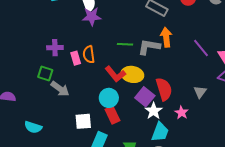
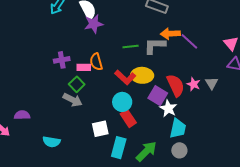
orange arrow: (166, 37) -> (170, 34), turned -78
purple line: (201, 48) -> (189, 41), moved
pink rectangle: (76, 58) -> (84, 67), turned -64
green square: (45, 73) -> (77, 84), moved, turned 35
pink star: (181, 113) -> (194, 84), moved

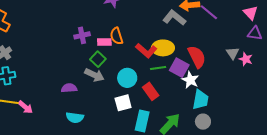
gray L-shape: (155, 46) -> (174, 18), turned 40
green line: (131, 47) -> (158, 68), moved
pink star: (194, 84) -> (246, 59), moved
cyan circle: (122, 102) -> (127, 78), moved
purple semicircle: (22, 115) -> (69, 88), moved

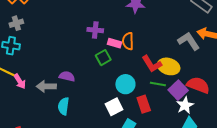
red semicircle: (197, 57) -> (198, 85), turned -60
gray arrow: (94, 75) -> (46, 86), moved, turned 138
white square: (123, 103) -> (114, 107), turned -30
cyan semicircle: (75, 118) -> (63, 106), turned 72

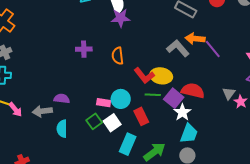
pink rectangle: (115, 43) -> (104, 103), moved
green square: (103, 58) -> (94, 121), moved

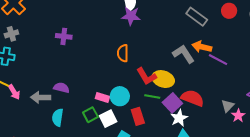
purple cross: (84, 49) -> (64, 36), moved
purple line: (213, 49) -> (218, 60), turned -30

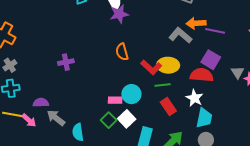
purple cross: (64, 36) -> (66, 62), moved
purple semicircle: (61, 88) -> (41, 103), moved
gray arrow: (41, 97) -> (56, 118), turned 54
purple square: (172, 103) -> (211, 60), moved
red rectangle: (138, 116) -> (168, 106), moved

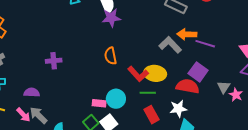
white star: (194, 98) -> (178, 109), turned 30
purple semicircle: (41, 103) -> (32, 92), moved
pink arrow: (29, 120) -> (23, 115), moved

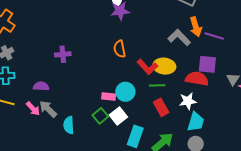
orange arrow: (187, 34) -> (196, 27), turned -108
purple square: (198, 72) -> (207, 64), turned -30

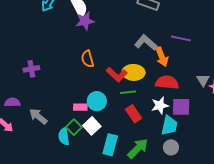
orange arrow: (196, 27) -> (162, 57), moved
purple square: (207, 64) -> (181, 107), moved
gray arrow: (48, 109) -> (38, 116), moved
cyan semicircle: (69, 125) -> (64, 136), moved

